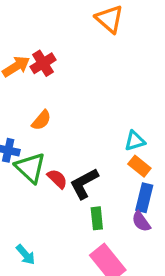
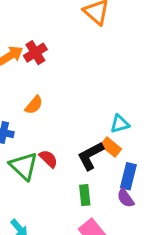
orange rectangle: (139, 166) -> (111, 147), moved
green triangle: (30, 168) -> (24, 166), moved
black L-shape: (84, 184) -> (91, 156), moved

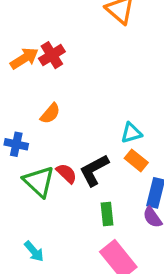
cyan triangle: (120, 124) -> (131, 133), moved
black L-shape: (91, 156) -> (94, 170), moved

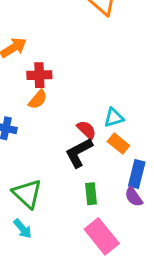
red cross: (52, 55) -> (39, 75), moved, turned 30
red semicircle: (66, 173) -> (86, 130), moved
green triangle: (39, 182) -> (27, 194), moved

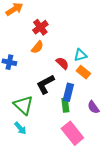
red cross: (39, 75) -> (40, 27), moved, turned -35
orange semicircle: (38, 99) -> (37, 47), moved
black L-shape: (79, 153) -> (45, 84), moved
blue rectangle: (137, 174) -> (68, 92), moved

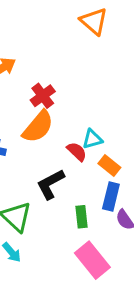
orange semicircle: (37, 47) -> (38, 127), size x1.6
cyan triangle: (80, 55) -> (92, 139), moved
blue rectangle: (68, 92) -> (111, 197), moved

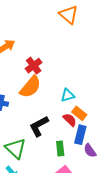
red semicircle: (77, 152) -> (70, 120), moved

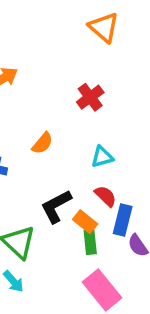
red cross: (34, 66) -> (90, 97), moved
orange semicircle: (30, 87) -> (42, 143), size x0.6
orange rectangle: (79, 113) -> (85, 222), moved

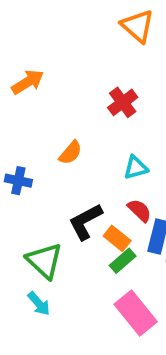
green rectangle: (90, 242) -> (123, 261), turned 55

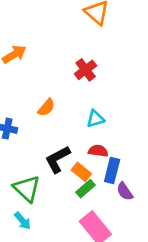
red semicircle: (139, 210) -> (98, 151), turned -36

